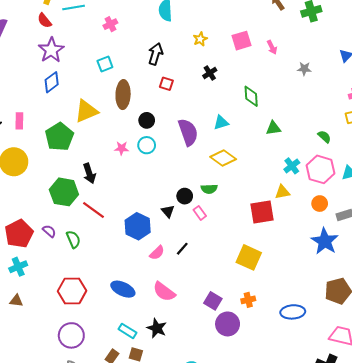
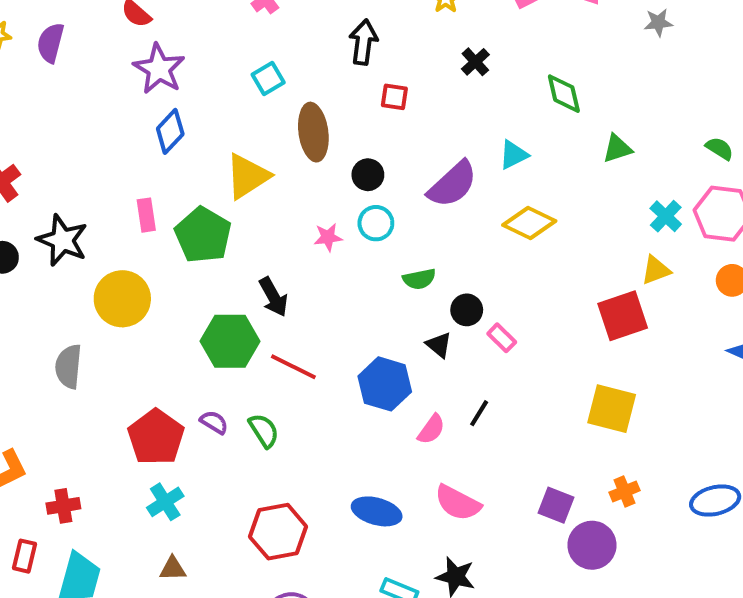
pink rectangle: (19, 121) -> (146, 215), moved
purple semicircle: (188, 132) -> (453, 184), turned 76
green semicircle: (209, 189) -> (419, 279), moved

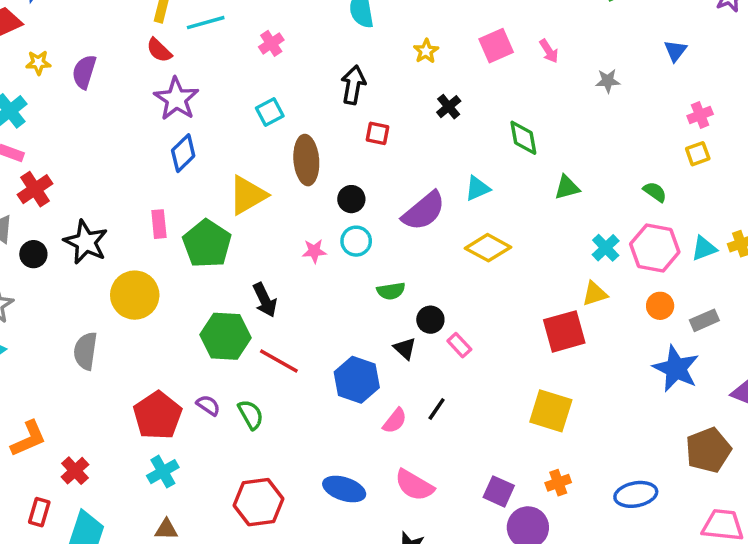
red cross: (63, 506) -> (75, 471), turned -36

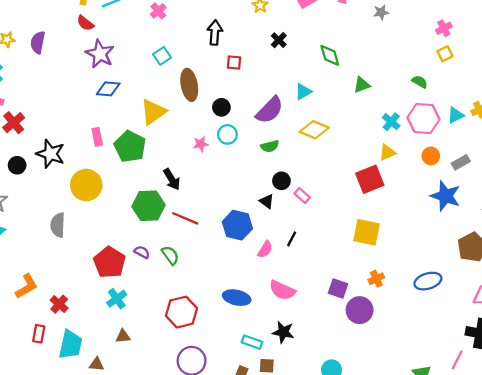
blue diamond: (183, 153) -> (108, 89), turned 55
green semicircle: (391, 291) -> (270, 146), moved

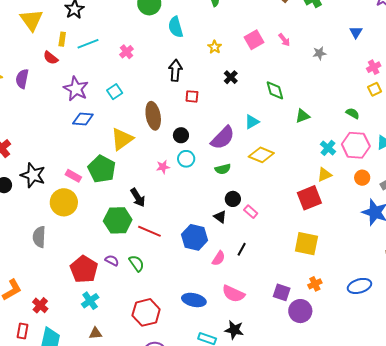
red semicircle: (85, 23) -> (51, 58), moved
cyan square: (162, 56) -> (115, 92), moved
pink rectangle: (97, 137) -> (73, 176), moved, turned -49

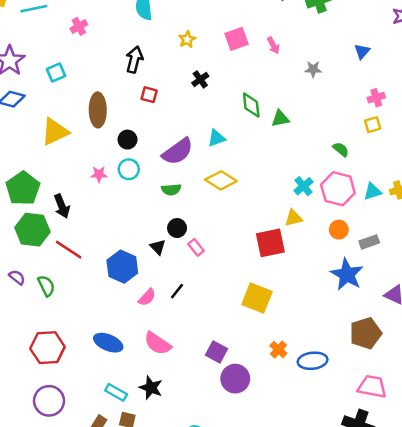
green triangle: (303, 116) -> (280, 119), moved
green pentagon: (102, 169) -> (23, 188), moved
orange cross: (315, 284) -> (278, 349), moved, turned -32

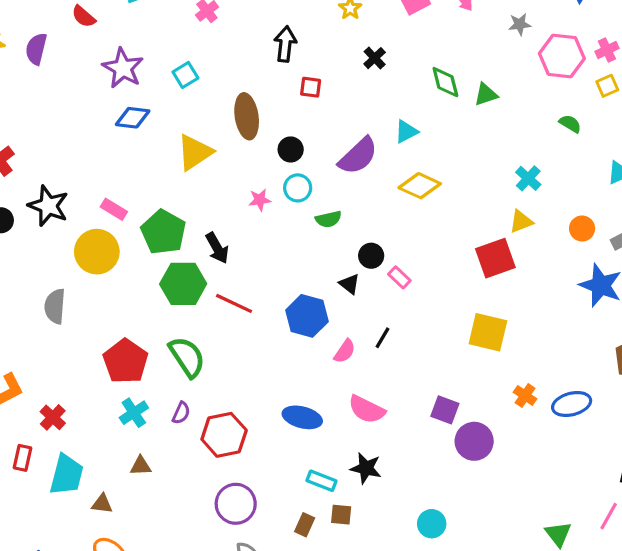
pink hexagon: (338, 189) -> (562, 56), moved
green semicircle: (171, 190) -> (328, 219), moved
purple semicircle: (17, 277) -> (181, 413), moved, turned 84
green semicircle: (46, 286) -> (187, 357), moved, size x1.5

